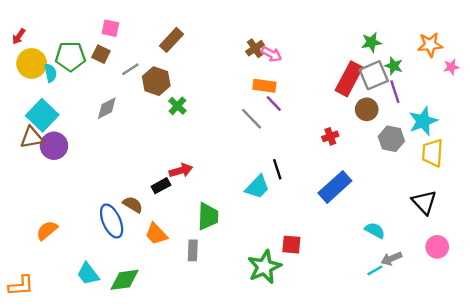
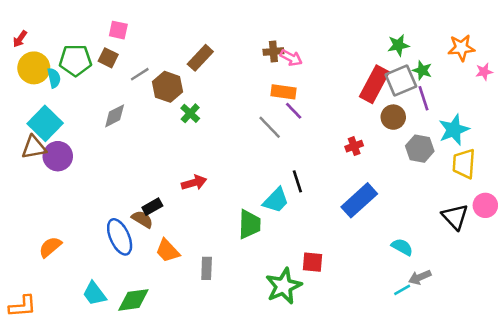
brown rectangle: (172, 40) -> (200, 58), moved
brown cross: (255, 48) -> (273, 51), turned 30
black rectangle: (161, 186) -> (152, 207), moved
green trapezoid: (208, 216) -> (249, 224), moved
pink circle: (437, 247) -> (485, 205), moved

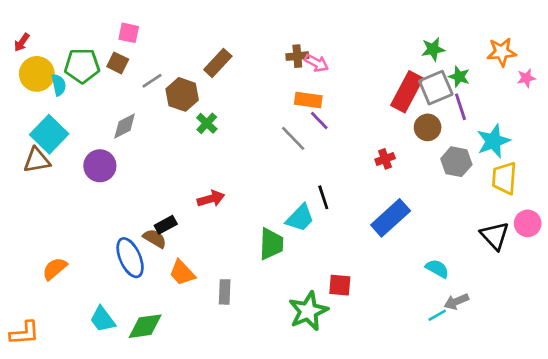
purple circle: (58, 156) -> (100, 166), moved

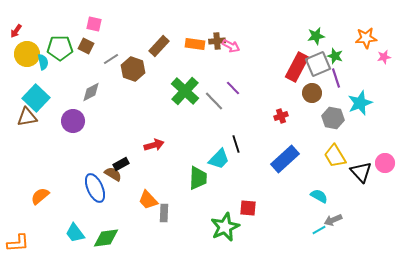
orange rectangle: (308, 100) -> (195, 44), moved
green cross: (207, 123) -> (185, 91), moved, size x1.8
yellow trapezoid: (504, 178) -> (335, 156), moved, turned -35
orange trapezoid: (182, 273) -> (148, 200), moved

